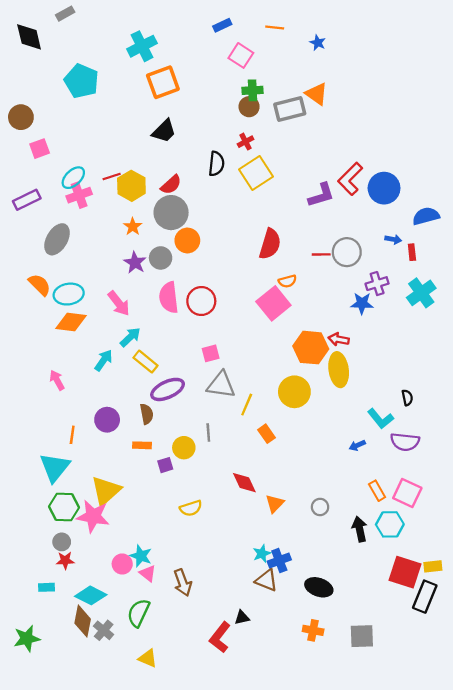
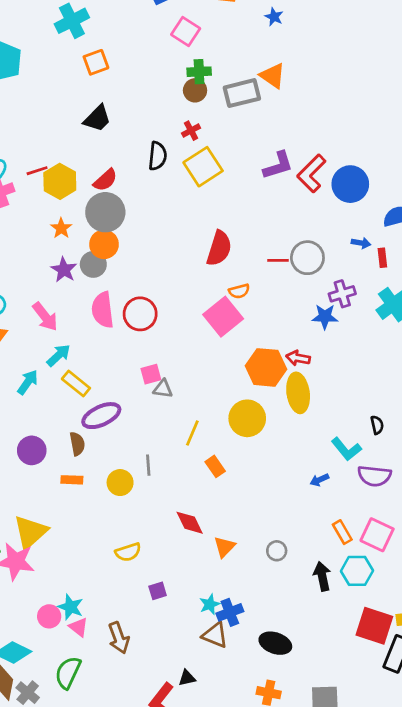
orange square: (163, 82) -> (96, 62), size x0.7
purple L-shape: (321, 195) -> (278, 165), moved
orange circle: (187, 240) -> (104, 244), moved
gray triangle: (221, 385) -> (163, 389), moved, size x0.6
purple square: (165, 465) -> (158, 591), moved

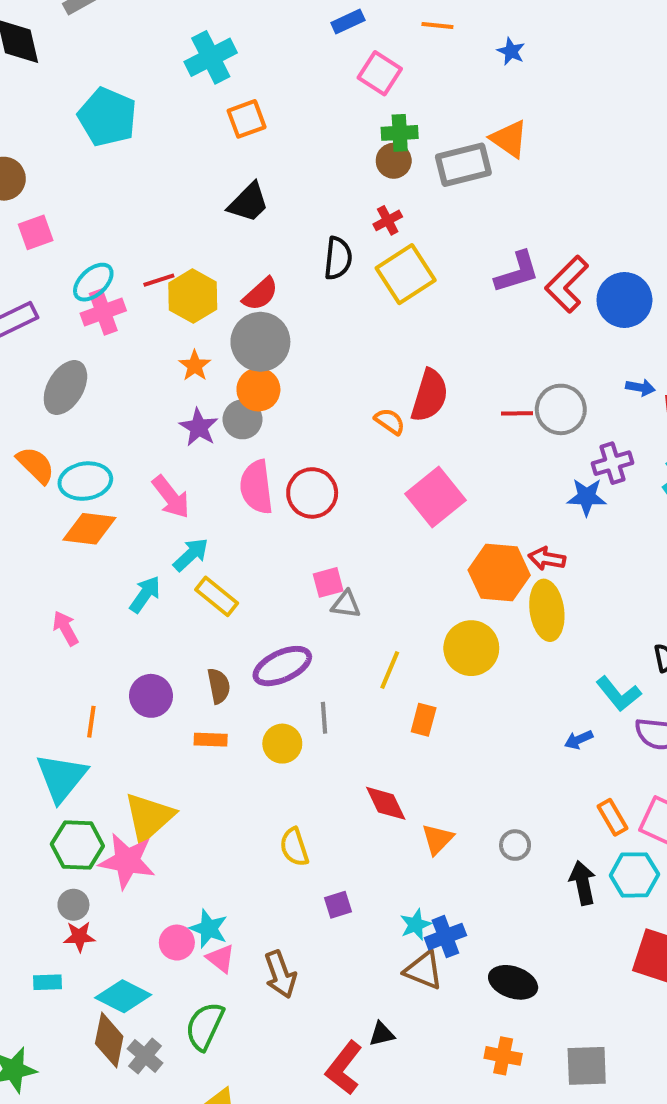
orange semicircle: (239, 291) -> (390, 421), moved, turned -130
purple ellipse: (101, 416) -> (282, 666), moved
orange rectangle: (215, 466) -> (424, 720), turned 50
yellow semicircle: (128, 552) -> (294, 847), turned 90

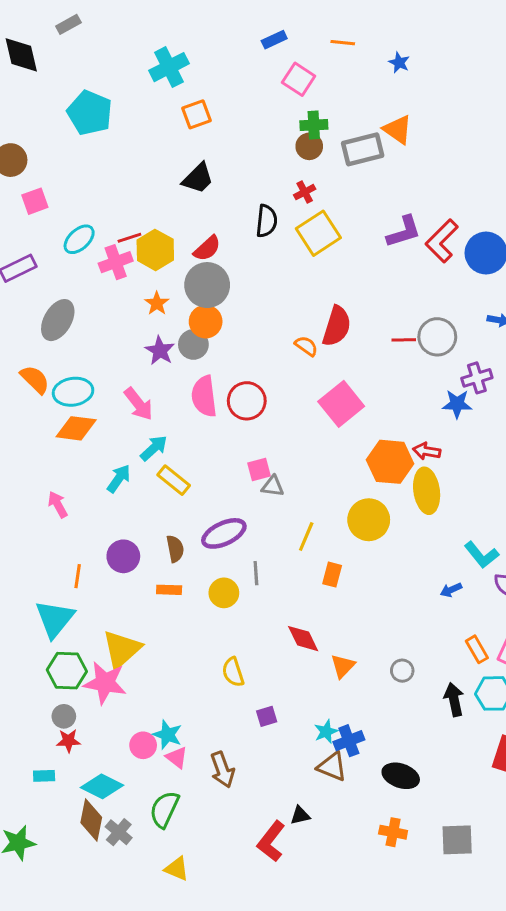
pink cross: (103, 312) -> (116, 262), moved

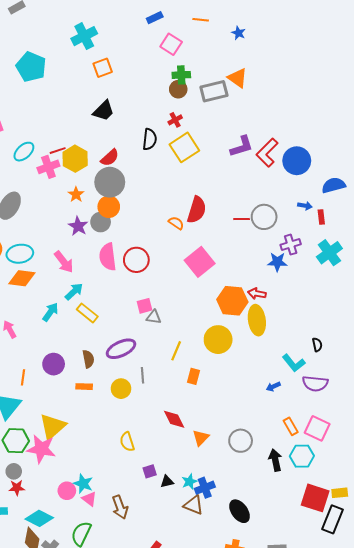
gray circle: (402, 671) -> (241, 441), size x1.5
black ellipse: (401, 776) -> (240, 511), turned 35
black triangle: (300, 815) -> (167, 482), moved

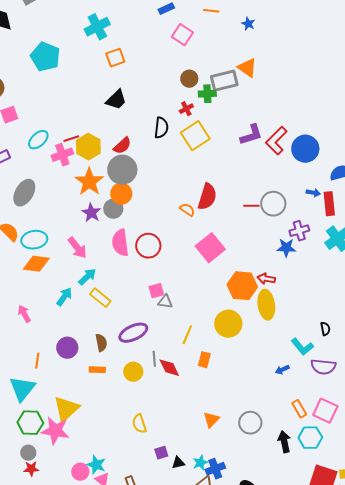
green cross: (181, 75) -> (207, 94), moved
orange star: (76, 194) -> (89, 182), size x1.8
red rectangle: (321, 217) -> (329, 204), size x1.6
red diamond: (174, 419) -> (169, 368), moved

